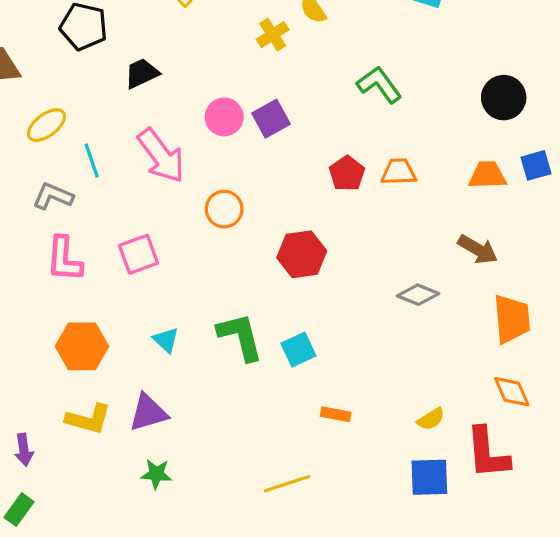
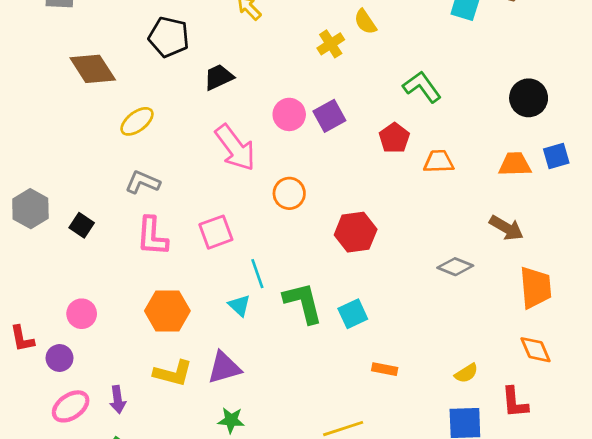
cyan line: (92, 161) -> (257, 274), moved
red pentagon: (347, 174) -> (394, 138), moved
red L-shape: (487, 453) -> (515, 402), size x0.7

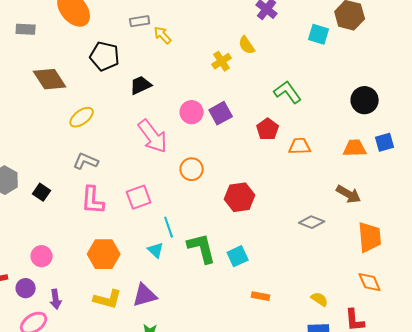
yellow semicircle: (466, 373) -> (320, 299), turned -114
purple arrow: (118, 400) -> (56, 299), moved

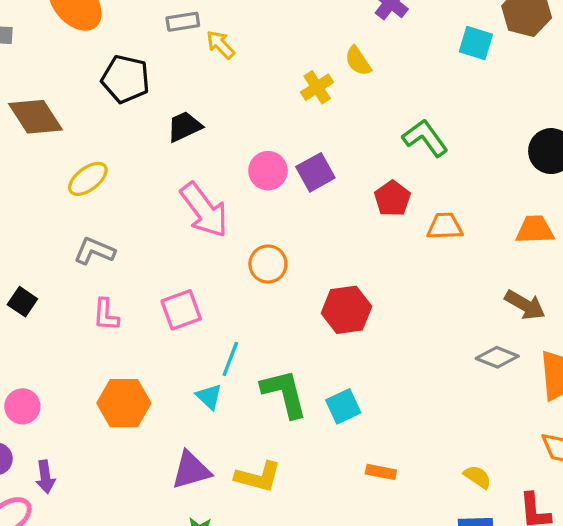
pink L-shape: (93, 200) -> (106, 315), size x0.7
gray diamond: (312, 222) -> (497, 357), moved
cyan line: (169, 227) -> (230, 359), turned 40
yellow L-shape: (108, 299) -> (258, 477), moved

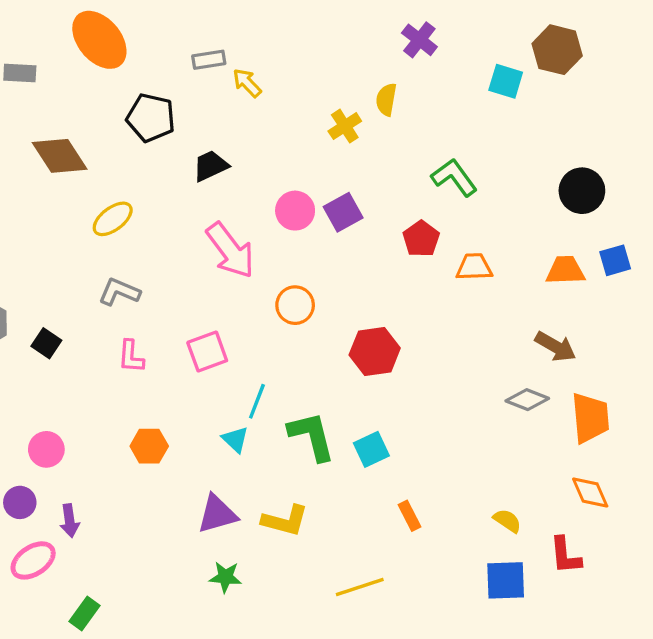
yellow semicircle: (358, 61) -> (386, 99), turned 44
orange hexagon: (124, 403) -> (149, 446), size x0.7
orange rectangle: (381, 472) -> (409, 516), turned 52

